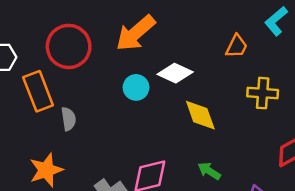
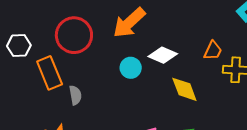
orange trapezoid: (236, 46) -> (213, 51), moved

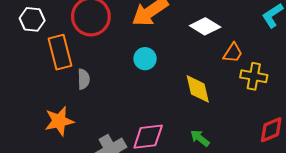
white diamond: (163, 55) -> (205, 26), moved

